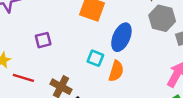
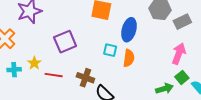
purple square: (43, 40) -> (65, 42), size x1.6

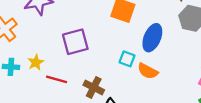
orange semicircle: (129, 58) -> (148, 71), turned 102

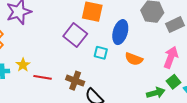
purple square: (75, 42) -> (75, 35), moved, turned -30
orange semicircle: (148, 71) -> (134, 59), moved

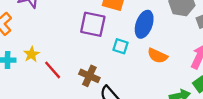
purple square: (75, 35) -> (93, 24), turned -30
red line: (43, 77) -> (53, 70), turned 36

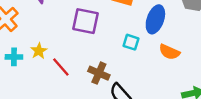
purple square: (93, 24) -> (85, 21), moved

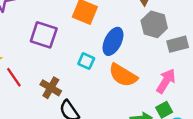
orange semicircle: (169, 52) -> (123, 75), size x1.4

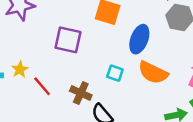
cyan square: (86, 61) -> (115, 73), moved

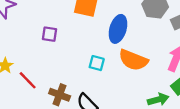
purple square: (68, 40) -> (50, 34), size x0.6
brown cross: (81, 93) -> (60, 95), moved

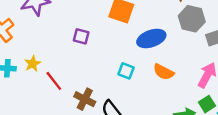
blue ellipse: (118, 29) -> (151, 39), turned 48
orange semicircle: (133, 60) -> (163, 72), size x0.7

